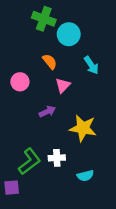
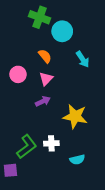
pink triangle: (63, 85) -> (46, 79), moved

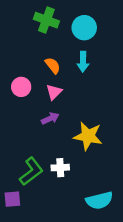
cyan circle: (62, 31) -> (84, 28), moved
cyan arrow: (83, 59) -> (83, 62), moved, turned 35
cyan semicircle: (77, 160) -> (99, 200), moved, size x1.5

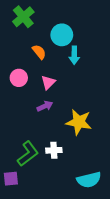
green cross: (46, 20) -> (23, 17), moved, turned 30
cyan circle: (84, 28) -> (62, 35), moved
orange semicircle: (53, 65) -> (39, 52), moved

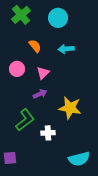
cyan circle: (62, 35) -> (58, 18), moved
cyan arrow: (74, 55) -> (66, 49), turned 84
green L-shape: (28, 154) -> (25, 120), moved

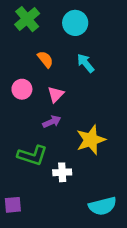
cyan arrow: (66, 49) -> (86, 63), turned 56
yellow star: (70, 108) -> (91, 140), turned -30
green L-shape: (25, 120) -> (32, 155), turned 55

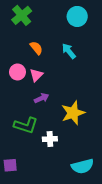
cyan circle: (75, 23) -> (77, 16), moved
pink triangle: (56, 94) -> (36, 75), moved

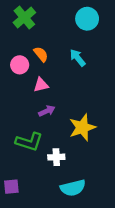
pink circle: (17, 72) -> (20, 65), moved
pink triangle: (36, 75) -> (41, 85), turned 32
cyan semicircle: (82, 166) -> (73, 188), moved

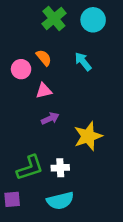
green cross: (24, 18) -> (54, 19), moved
green L-shape: (29, 142) -> (30, 168), moved, turned -36
cyan semicircle: (73, 188) -> (60, 201), moved

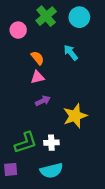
orange semicircle: (44, 58) -> (37, 58), moved
pink circle: (21, 69) -> (18, 30), moved

